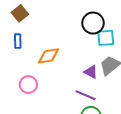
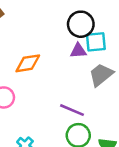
purple triangle: (91, 72) -> (78, 51), moved, turned -32

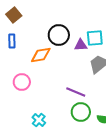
black circle: (81, 24) -> (59, 35), moved

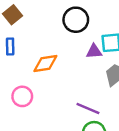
black circle: (59, 35) -> (76, 20), moved

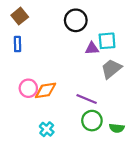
orange diamond: (45, 64) -> (46, 90), moved

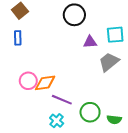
cyan square: (107, 41) -> (115, 35), moved
purple line: (87, 99) -> (62, 100), moved
cyan cross: (47, 129) -> (57, 121), moved

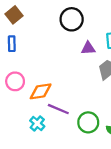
pink circle: (28, 81) -> (15, 81), moved
cyan cross: (57, 121) -> (37, 123), moved

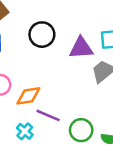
black circle: (72, 19) -> (42, 35), moved
purple triangle: (88, 48) -> (81, 48), size x1.5

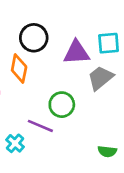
orange diamond: (28, 96) -> (19, 69), moved, turned -70
green circle: (81, 130) -> (62, 105), moved

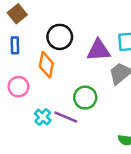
cyan cross: (15, 143) -> (43, 117), moved

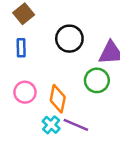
orange diamond: (46, 65) -> (58, 99), moved
green circle: (85, 98) -> (97, 80), moved

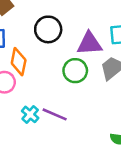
orange diamond: (58, 99) -> (19, 62), moved

